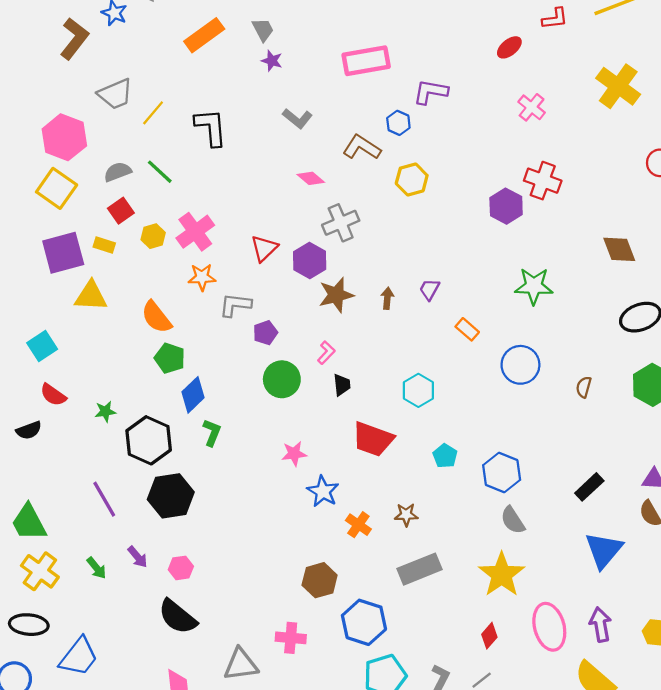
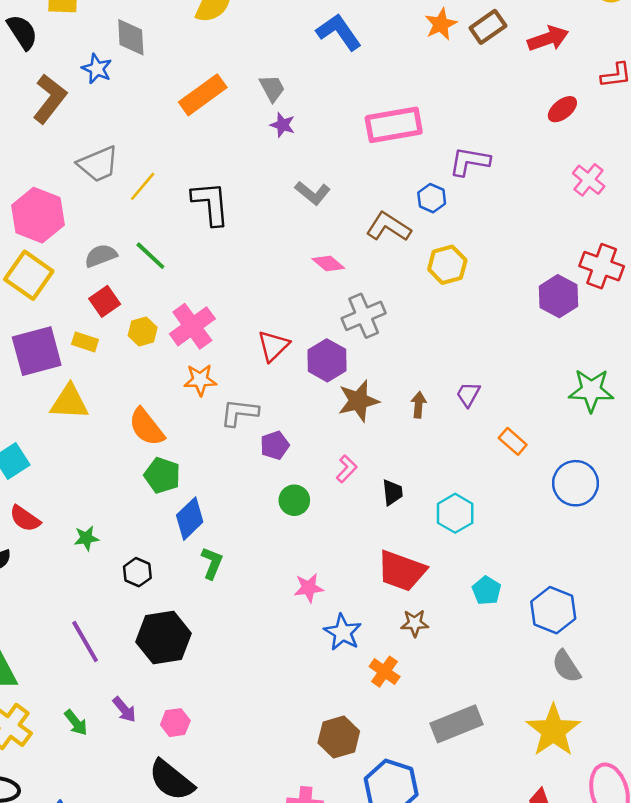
green circle: (282, 379) -> (294, 500), size x0.7
black trapezoid: (342, 385) -> (392, 492), moved
black hexagon: (149, 440) -> (137, 572), size x0.5
brown star: (406, 515) -> (415, 623), moved

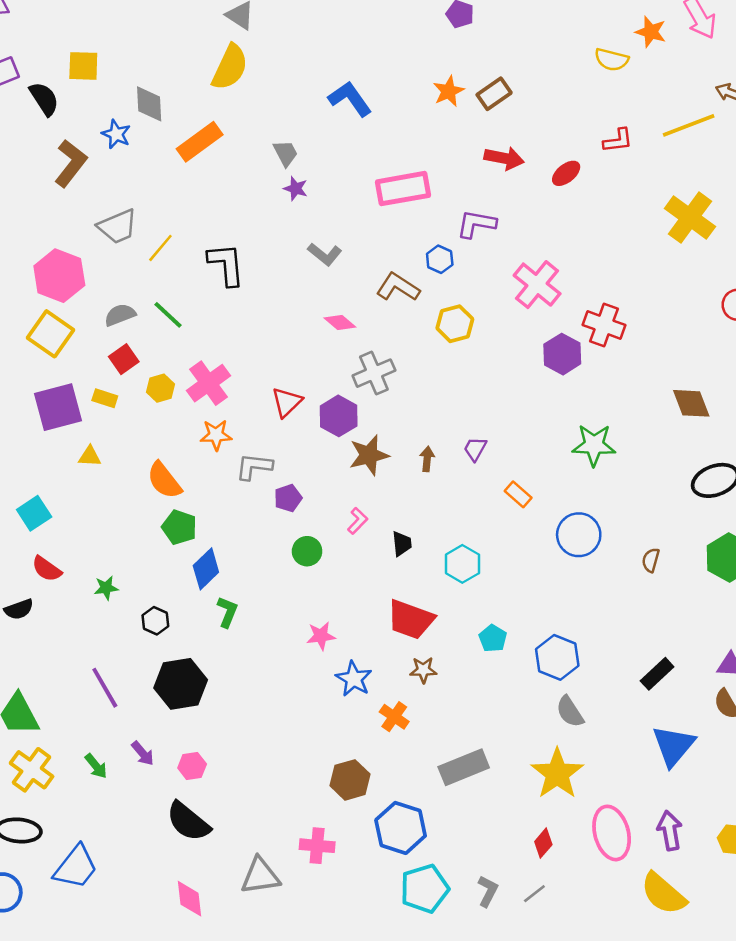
red arrow: (548, 39) -> (504, 158), moved, turned 30
orange rectangle: (203, 95) -> (200, 142), moved
pink cross: (589, 180) -> (537, 285), moved, size x1.5
yellow triangle: (69, 402) -> (90, 456), size x0.6

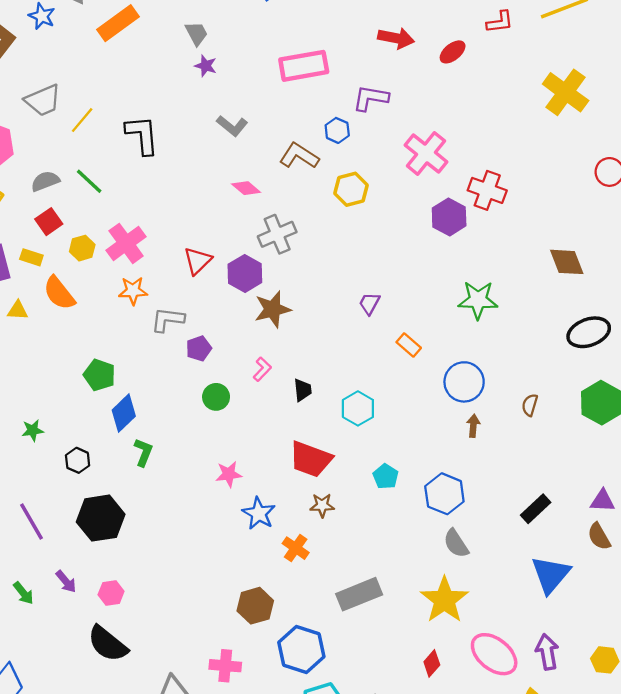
brown arrow: (427, 459) -> (473, 426), moved
orange semicircle: (164, 480) -> (59, 293), moved
pink ellipse: (612, 833) -> (494, 654), turned -36

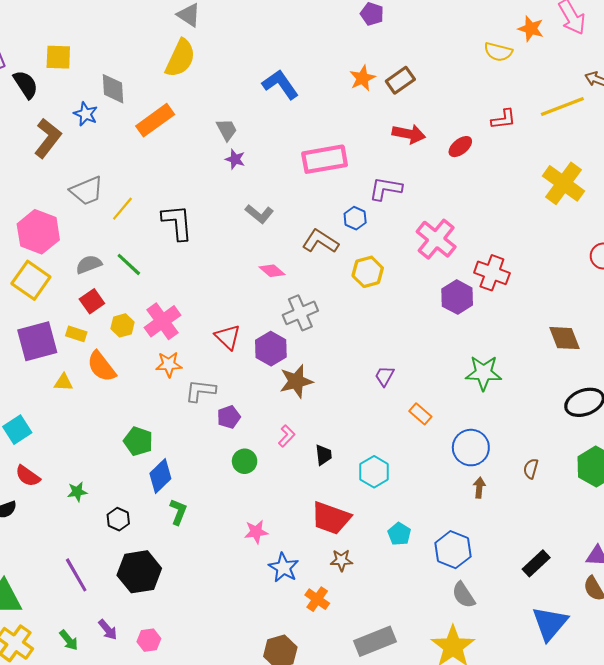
red triangle: (198, 261) -> (228, 337), turned -32

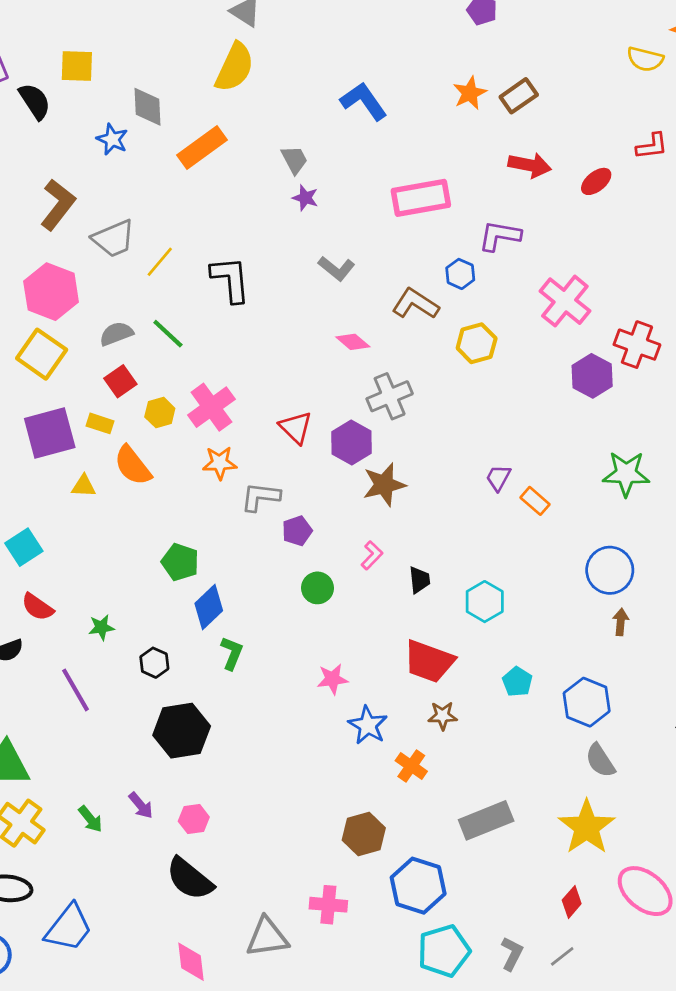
brown L-shape: (48, 138) -> (58, 205), moved
orange rectangle: (420, 414) -> (535, 501), moved
purple line: (76, 575) -> (76, 690), moved

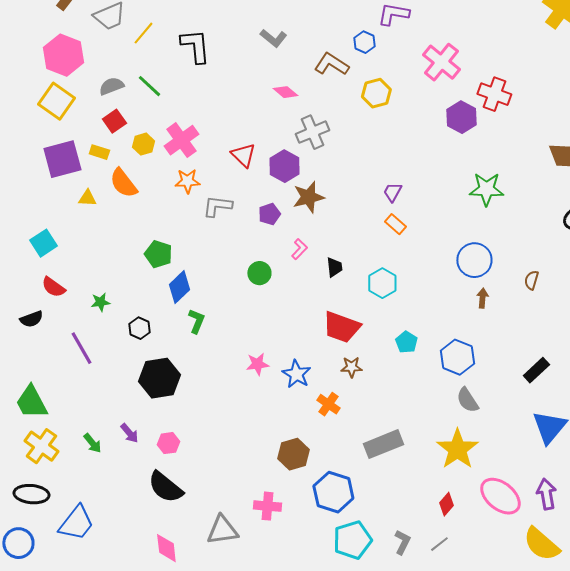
orange rectangle: (535, 501) -> (395, 224), moved
purple pentagon: (297, 531) -> (269, 214), moved
pink star: (332, 679) -> (257, 364), moved

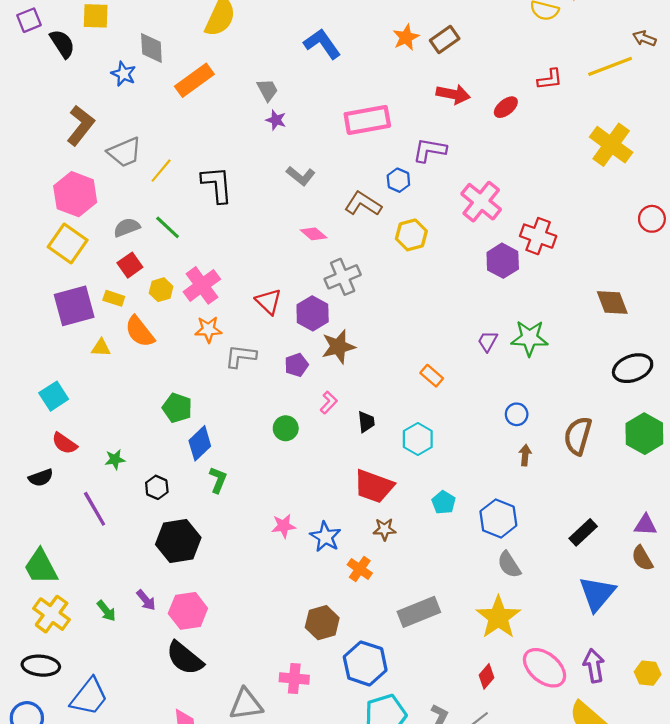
purple trapezoid: (392, 192) -> (488, 341), moved
blue circle: (474, 260) -> (517, 414), size x0.6
brown semicircle: (531, 280) -> (578, 436), size x1.8
pink hexagon: (168, 443) -> (188, 611), size x1.6

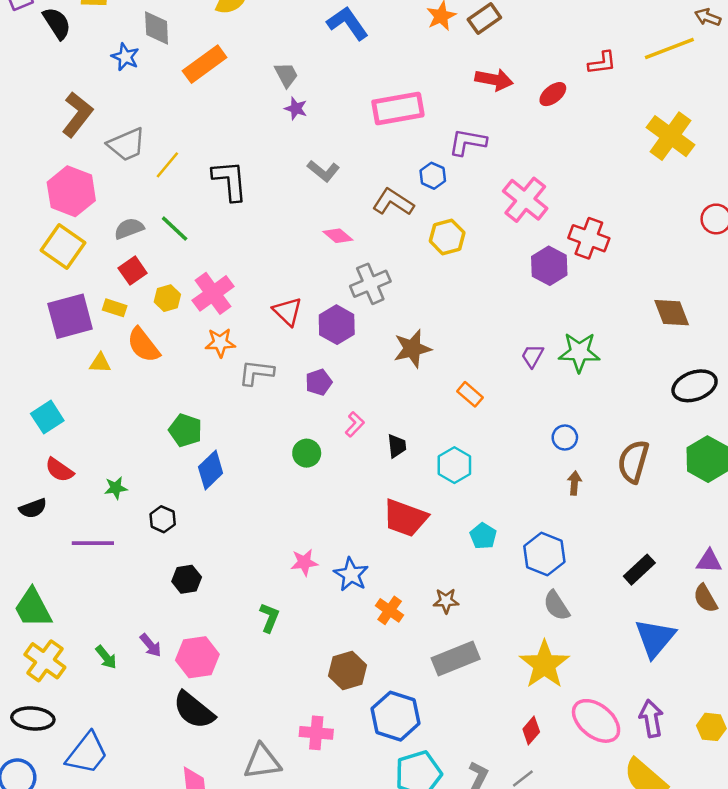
brown star: (338, 347) -> (412, 349), moved
green L-shape: (218, 480) -> (269, 618), moved
purple line: (95, 509) -> (93, 543), turned -60
brown star: (384, 529) -> (446, 601), moved
black hexagon: (178, 541) -> (187, 579), size x0.6

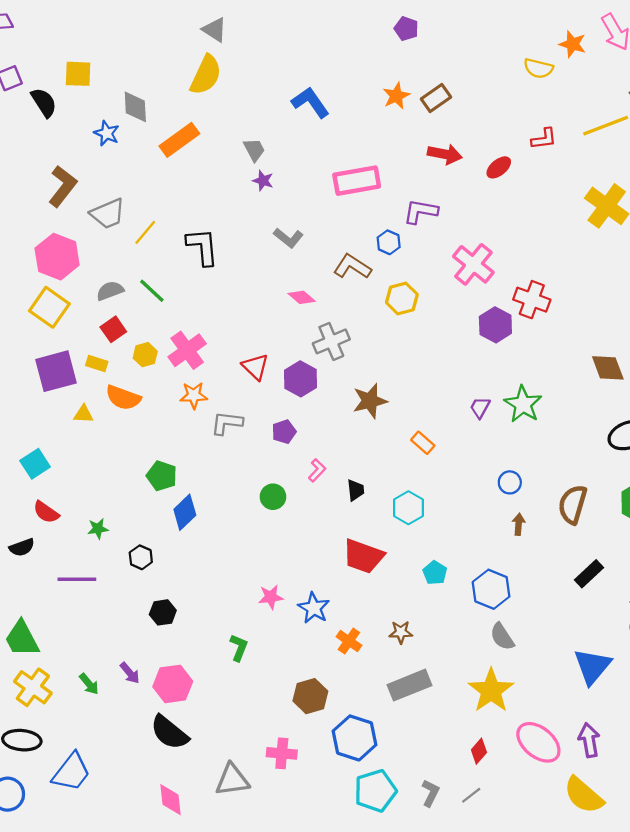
orange semicircle: (143, 345) -> (123, 398), turned -32
green star: (579, 352) -> (523, 404), turned 30
black rectangle: (639, 570) -> (589, 574), moved

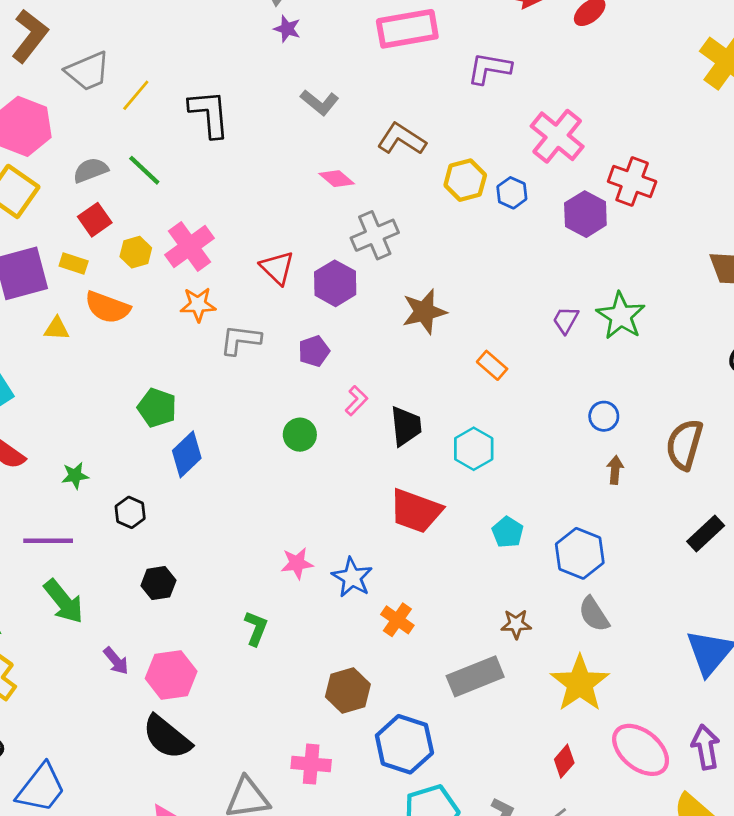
blue hexagon: (389, 242) -> (512, 193), moved
black trapezoid: (356, 490) -> (406, 426), size x1.4
brown star: (401, 632) -> (516, 624), moved
green arrow: (89, 684) -> (64, 601), moved, size x1.6

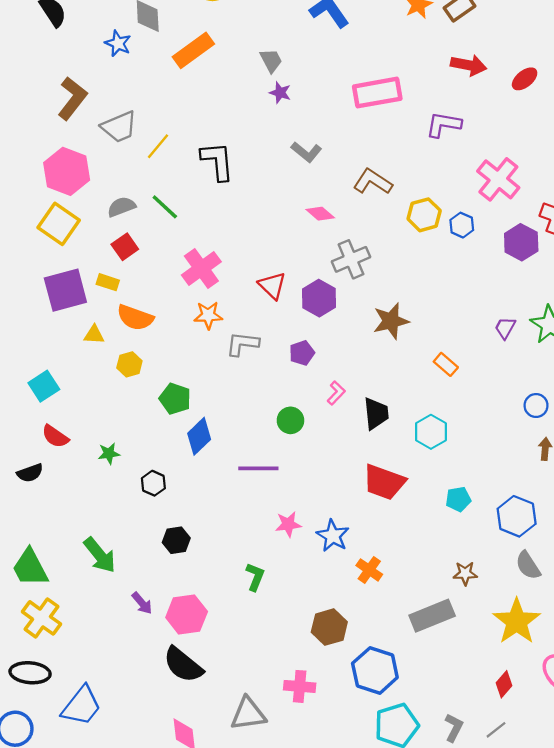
yellow hexagon: (136, 252) -> (129, 364), moved
cyan pentagon: (508, 532) -> (458, 499), turned 30
purple line: (48, 541) -> (258, 468), moved

